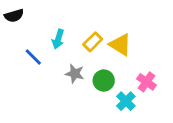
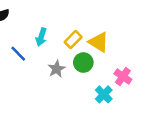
gray star: (75, 74) -> (57, 69), turned 30
green circle: (104, 81) -> (83, 63), moved

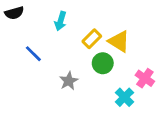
cyan arrow: (41, 37) -> (61, 21), moved
gray star: (57, 69) -> (69, 81), moved

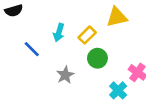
cyan arrow: (61, 21) -> (59, 32), moved
yellow triangle: (119, 41) -> (117, 17), moved, turned -45

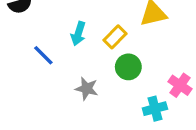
gray star: (65, 75) -> (87, 89), turned -30
cyan cross: (118, 90) -> (155, 109), turned 30

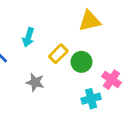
yellow rectangle: (115, 37) -> (58, 54), moved
green circle: (128, 67) -> (82, 62), moved

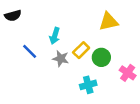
gray star: (35, 82) -> (61, 59), moved
cyan cross: (91, 99) -> (88, 85), moved

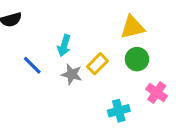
green circle: (101, 57) -> (137, 59), moved
cyan cross: (88, 85) -> (119, 111), moved

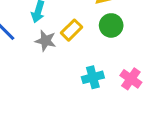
pink cross: (157, 93) -> (131, 79), moved

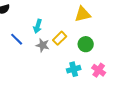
green circle: (111, 25) -> (86, 44), moved

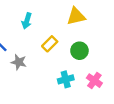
cyan arrow: (38, 26) -> (27, 21), moved
gray star: (43, 45) -> (19, 62), moved

